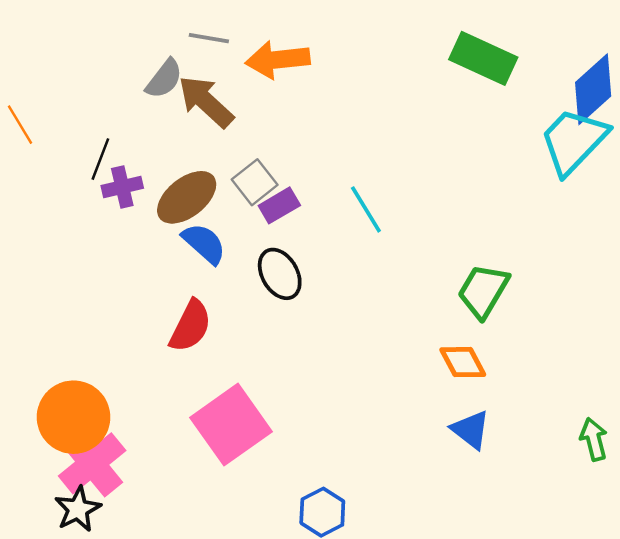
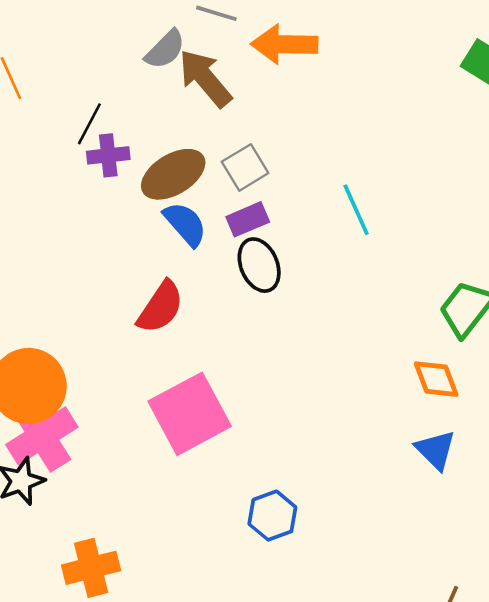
purple rectangle: (279, 205) -> (248, 219), moved

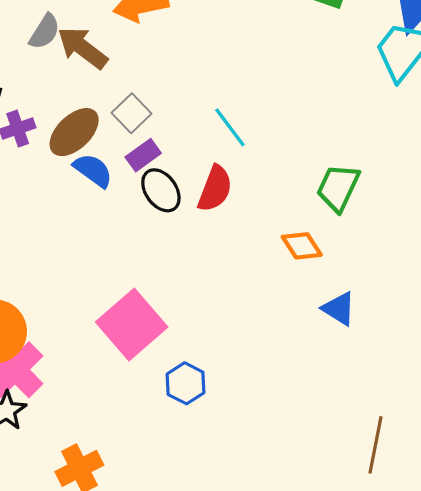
red semicircle: (160, 307) -> (215, 189), moved
orange diamond: (436, 379) -> (302, 246), moved
blue hexagon: (272, 516) -> (186, 383), moved

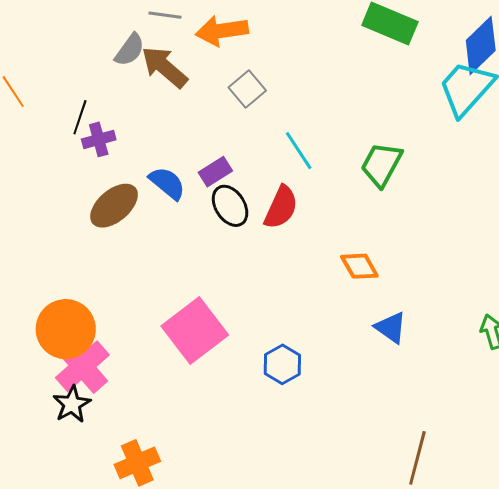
gray square: (132, 113) -> (247, 89), moved
brown ellipse: (74, 132) -> (114, 206), moved
green trapezoid: (338, 188) -> (381, 164), moved
blue hexagon: (186, 383) -> (282, 364), moved

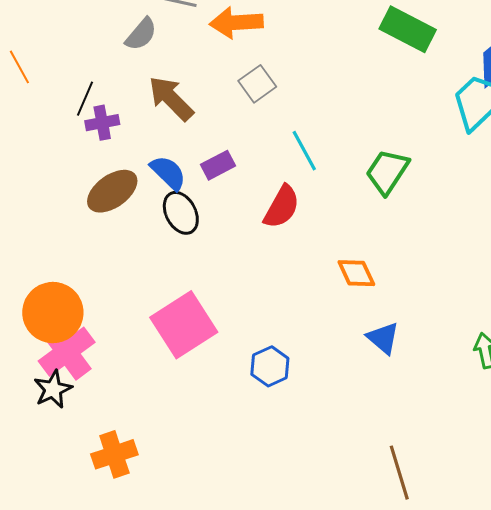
brown arrow: (164, 67) -> (171, 98), moved
black ellipse: (230, 206) -> (181, 213), moved
brown line: (417, 458) -> (399, 473), turned -36

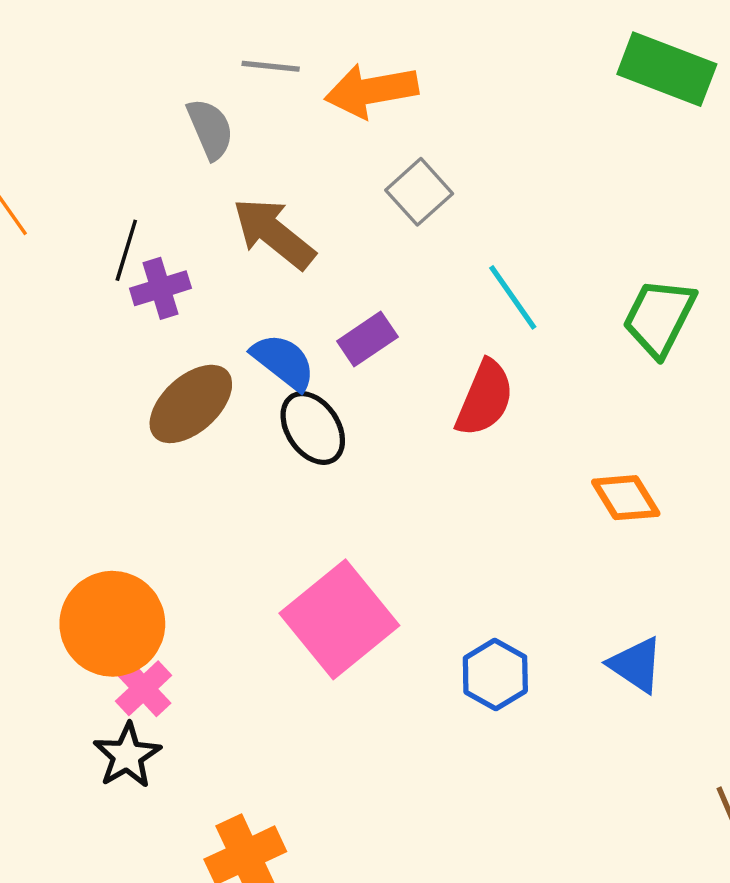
gray semicircle: (141, 34) -> (210, 129), turned -57
blue triangle: (383, 338) -> (636, 665), moved
pink cross: (67, 352) -> (143, 688), size x0.6

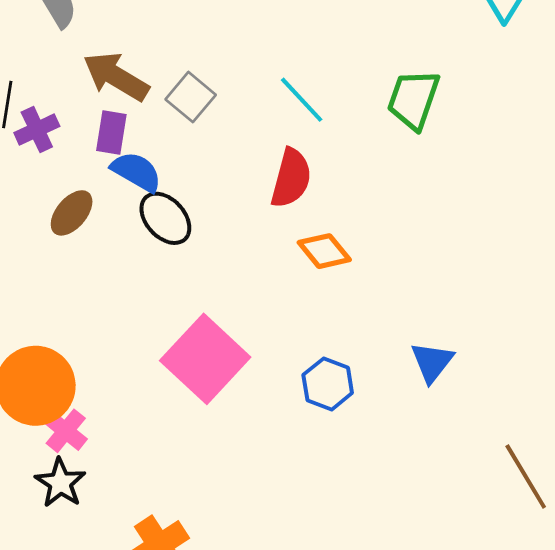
gray square: (419, 192) -> (191, 97), moved
purple rectangle: (367, 339) -> (111, 133), moved, turned -39
brown ellipse: (191, 404) -> (72, 213), size x0.7
orange diamond: (626, 498) -> (324, 251), moved
blue triangle: (636, 665) -> (432, 362), turned 42

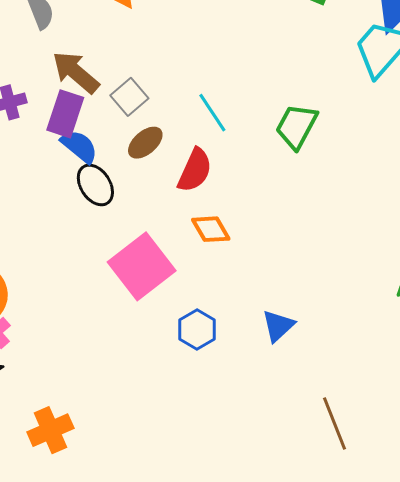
purple rectangle: (111, 133) -> (65, 114), size x1.4
brown ellipse: (72, 213) -> (145, 143), moved
pink square: (205, 359) -> (142, 266), moved

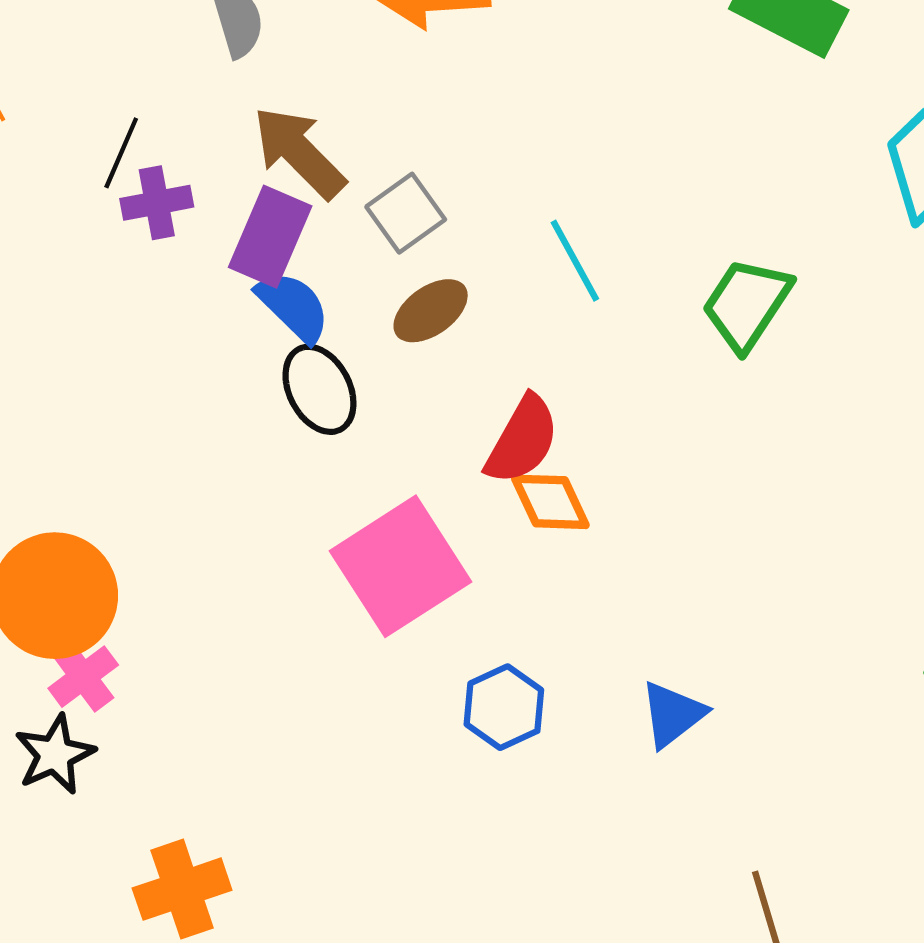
red semicircle: (195, 170) -> (522, 440), moved

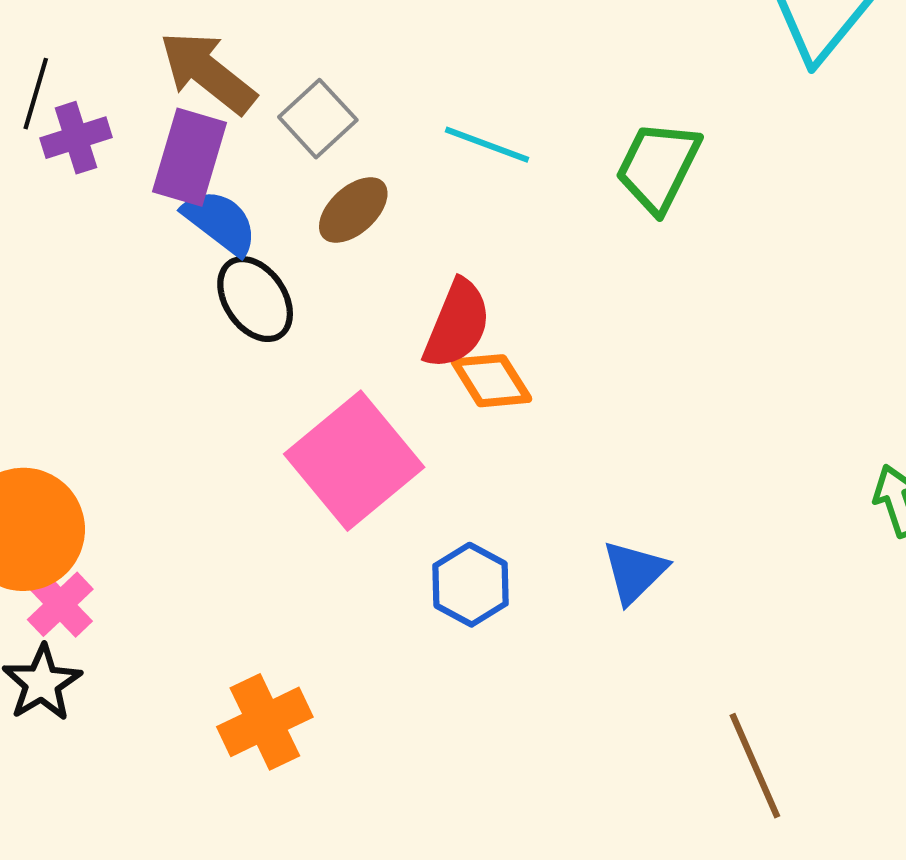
cyan line: (575, 261) -> (487, 145), turned -34
orange cross: (182, 889) -> (265, 722), moved

